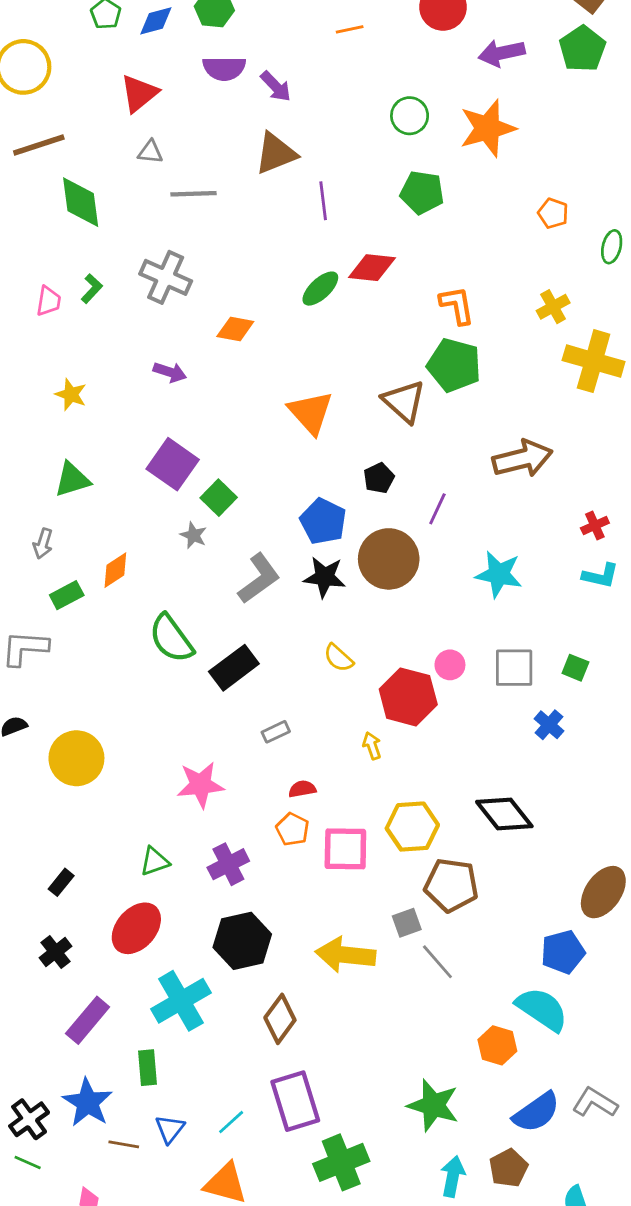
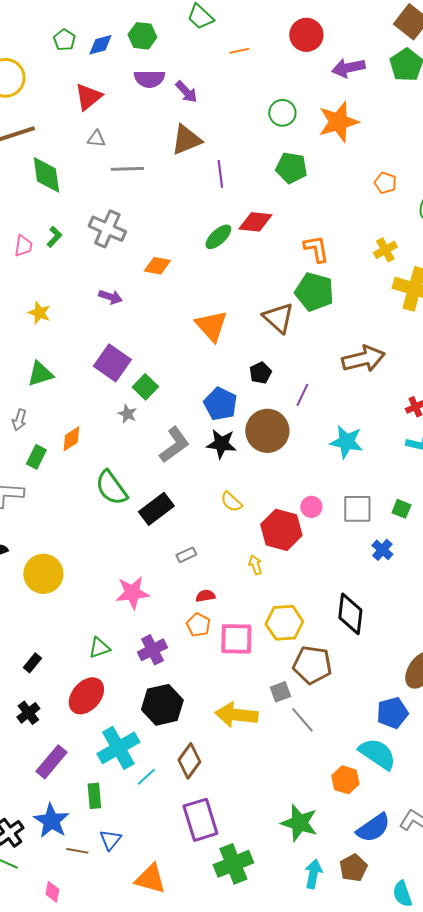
green rectangle: (67, 595) -> (36, 457), turned -35
black diamond: (504, 814) -> (350, 614), turned 45
cyan line: (231, 1122) -> (146, 777), moved

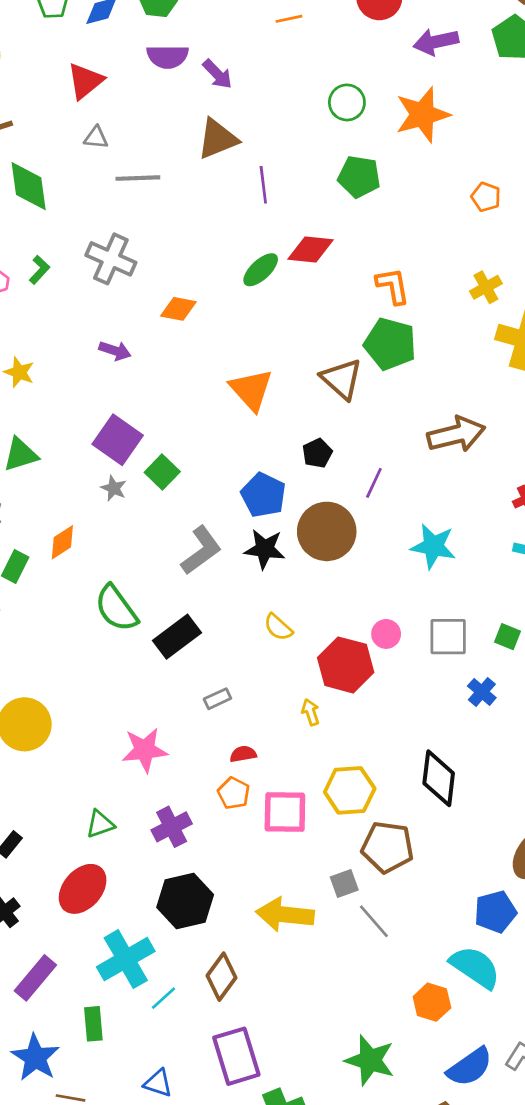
gray star: (127, 414) -> (114, 488), moved
blue triangle: (110, 840) -> (158, 1083), moved, turned -50

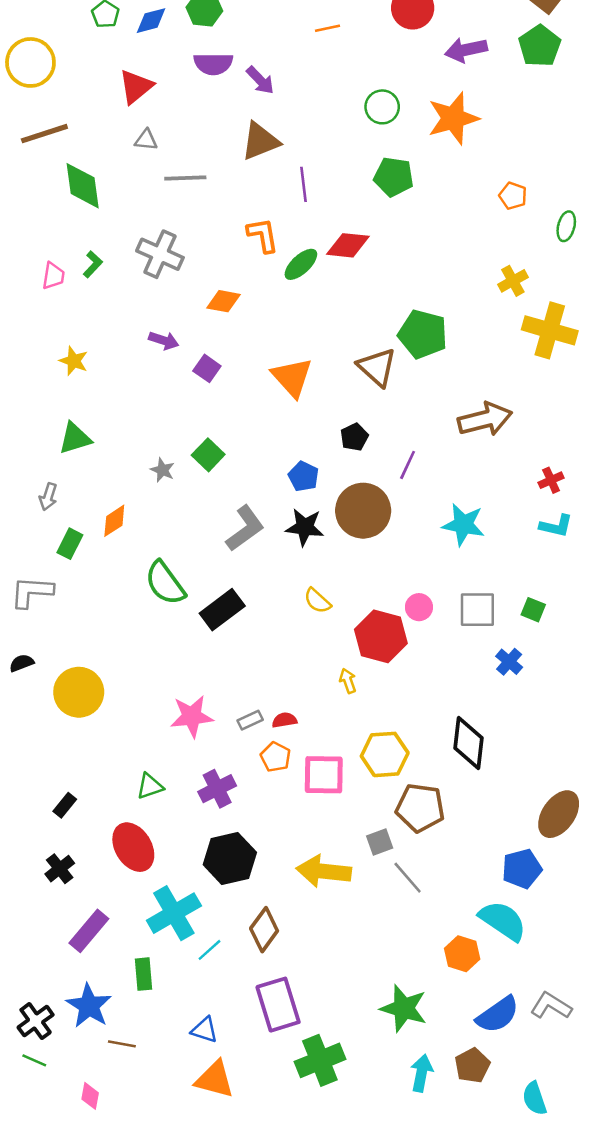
orange L-shape: (393, 286) -> (263, 235), moved
purple square: (118, 440) -> (207, 368), moved, size x0.6
blue pentagon: (263, 495) -> (303, 476), size x0.7
gray rectangle: (217, 699) -> (250, 720), moved
red ellipse: (83, 889) -> (133, 847), turned -72

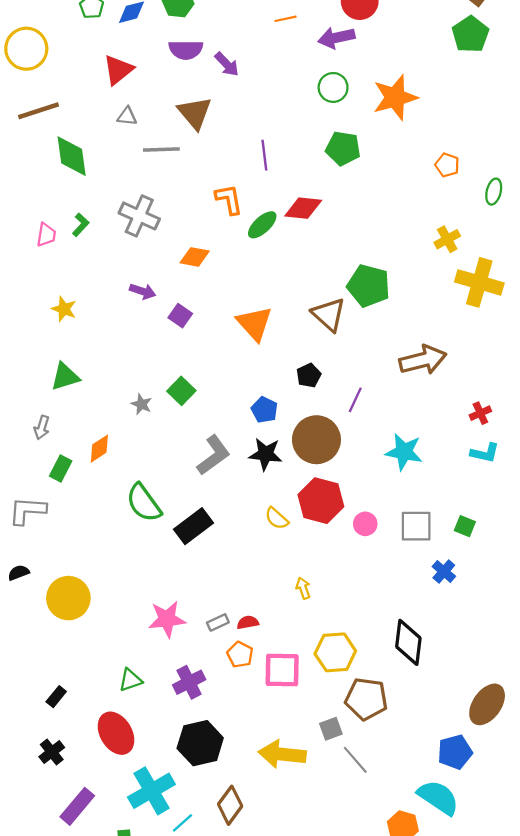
purple arrow: (466, 50) -> (336, 38), moved
brown triangle: (260, 141) -> (195, 113), moved, turned -48
red hexagon: (381, 636) -> (321, 501), moved

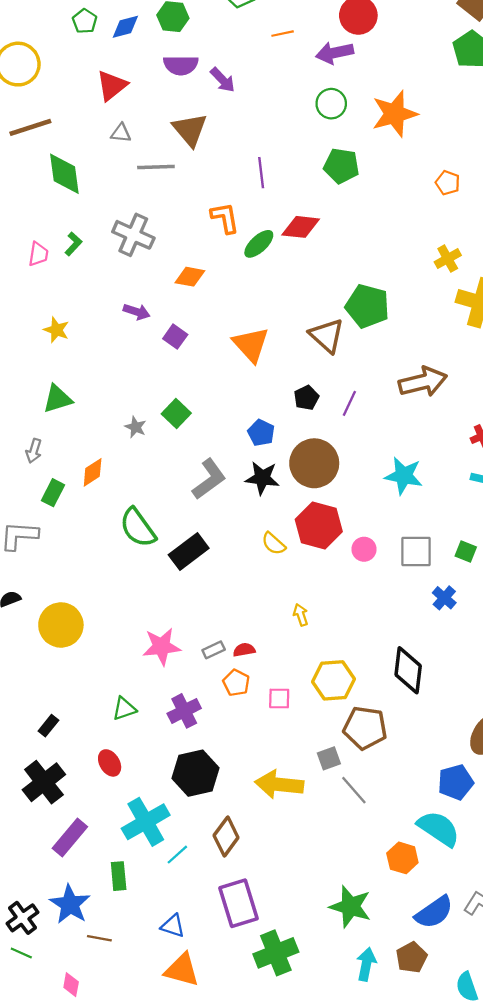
purple line: (355, 400) -> (349, 403), moved
pink square: (282, 670) -> (279, 698), size x0.6
red ellipse: (116, 733) -> (110, 763), size x0.6
black cross: (52, 752) -> (44, 782), size x1.6

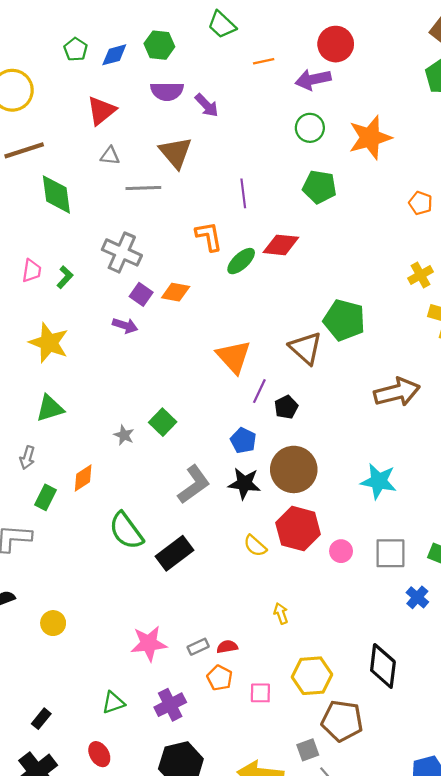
green L-shape: (73, 244) -> (65, 277), moved
yellow star: (56, 330) -> (49, 343), size x1.6
purple square: (175, 337) -> (141, 294), moved
purple line: (349, 403) -> (259, 391), moved
yellow circle: (61, 625) -> (53, 623), size x0.6

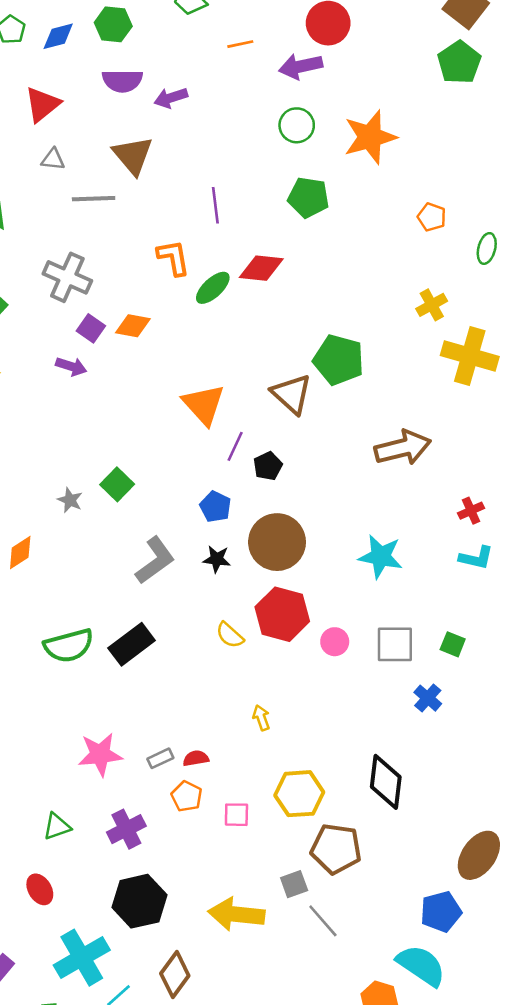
purple arrow: (207, 105) -> (171, 98), turned 116
black star: (244, 483) -> (217, 559), size x0.7
green semicircle: (126, 531) -> (69, 646), moved, turned -69

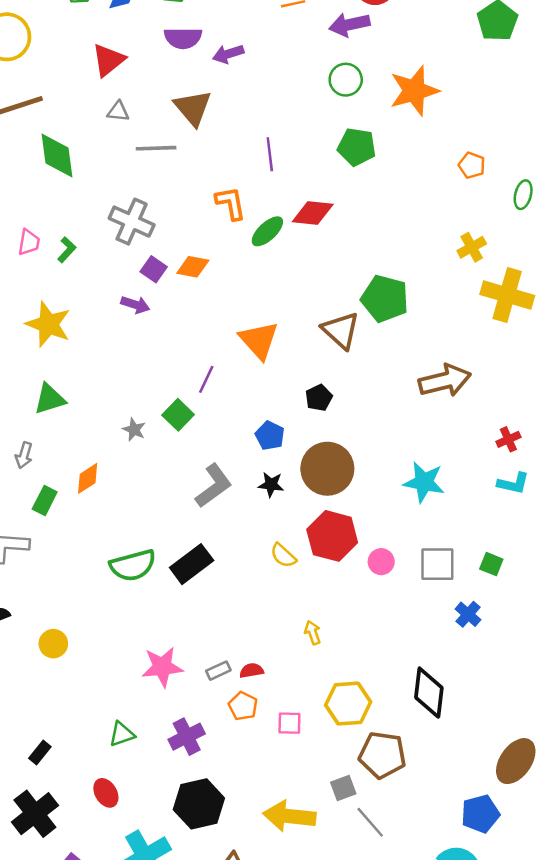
purple line: (235, 446) -> (206, 379), moved

